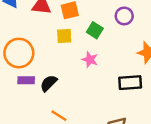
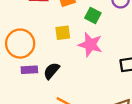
yellow square: (64, 36) -> (63, 33), moved
pink star: (90, 60) -> (90, 45), size x1.5

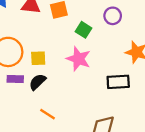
yellow square: (63, 33) -> (38, 58), moved

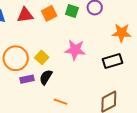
green square: (83, 30) -> (72, 11), moved
yellow square: (38, 58) -> (42, 57), turned -32

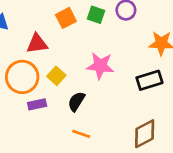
red triangle: (25, 15) -> (37, 44), moved
black semicircle: (46, 77) -> (76, 101), moved

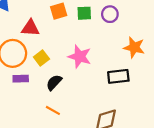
green square: (96, 15) -> (84, 13), turned -32

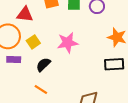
pink star: (80, 57) -> (68, 43), turned -30
black rectangle: (118, 76) -> (114, 64), moved

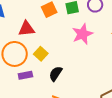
pink star: (68, 43) -> (82, 34), moved

